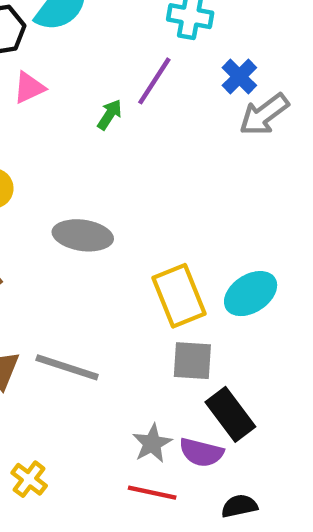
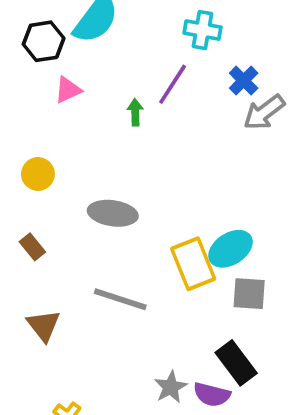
green arrow: (110, 115) -> (135, 112), turned -35
cyan ellipse: (251, 294) -> (231, 249), moved
gray square: (192, 361) -> (249, 294), moved
gray line: (67, 367) -> (120, 299), moved

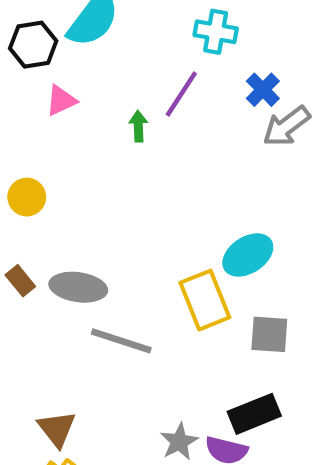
gray ellipse: (113, 213) -> (78, 287), moved
cyan ellipse: (231, 249) -> (248, 255), moved
brown triangle: (44, 325) -> (57, 429), moved
black rectangle: (236, 363) -> (254, 414), turned -75

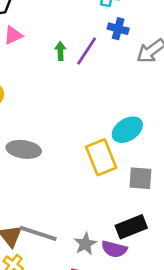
blue cross: (263, 90) -> (118, 29), moved, turned -30
purple line: (181, 94) -> (87, 51), moved
gray line: (121, 341) -> (38, 233), moved

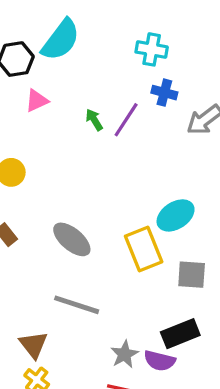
green arrow: (60, 51) -> (94, 120), turned -30
gray ellipse: (24, 149) -> (72, 239), moved, turned 32
gray line: (38, 233) -> (77, 305), moved

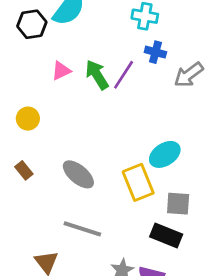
pink triangle: (37, 101) -> (61, 71), moved
green arrow: (94, 120) -> (97, 75), size x1.6
black rectangle: (180, 334) -> (166, 236), moved, turned 44

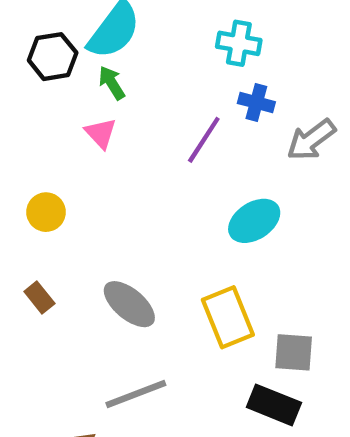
pink triangle: (61, 71) -> (101, 133), turned -48
green arrow: (97, 75) -> (112, 83), moved, size x0.7
cyan ellipse: (165, 154) -> (254, 221), moved
gray line: (82, 229) -> (136, 394), turned -39

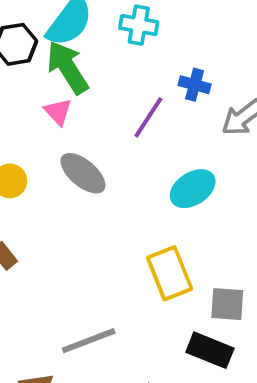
cyan cross: (239, 43) -> (139, 25), moved
green arrow: (112, 83) -> (68, 67), size x1.8
gray ellipse: (129, 304) -> (83, 173), moved

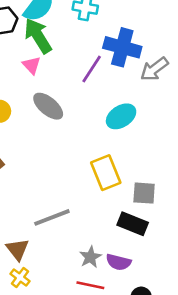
blue cross: (195, 85) -> (122, 47), size x1.8

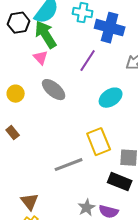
blue cross: (122, 47) -> (110, 28), moved
gray line: (52, 217) -> (69, 165), moved

